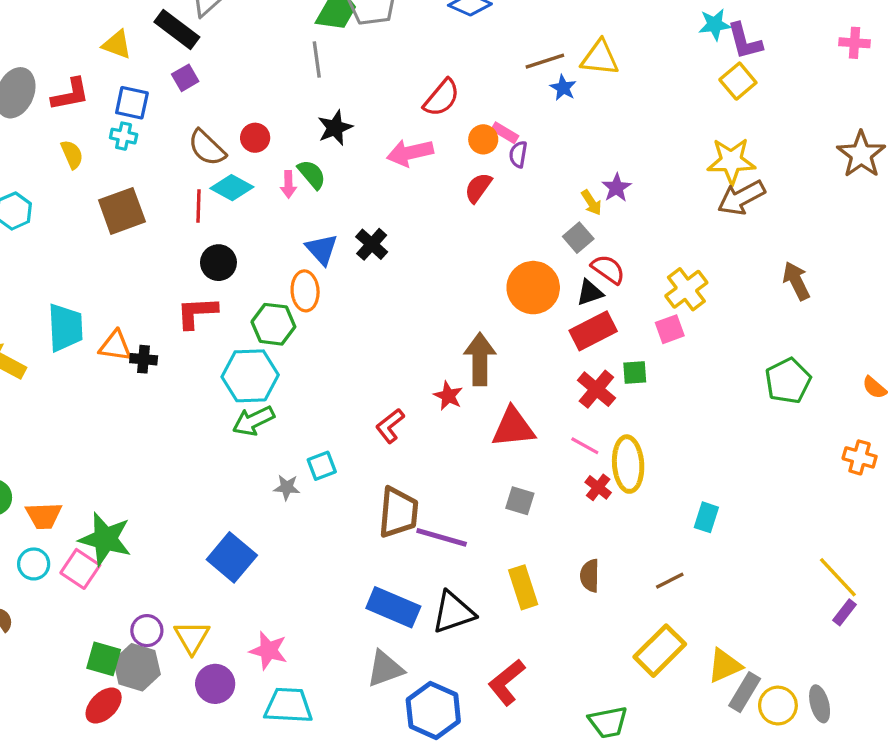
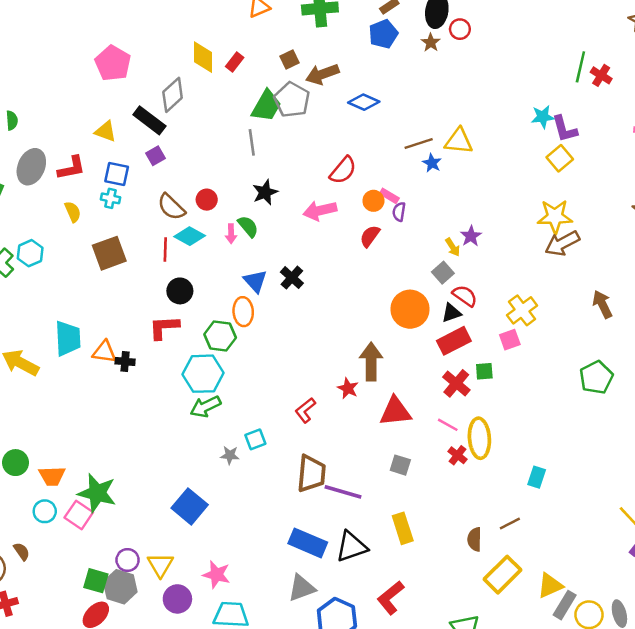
brown semicircle: (590, 576) -> (475, 539), moved

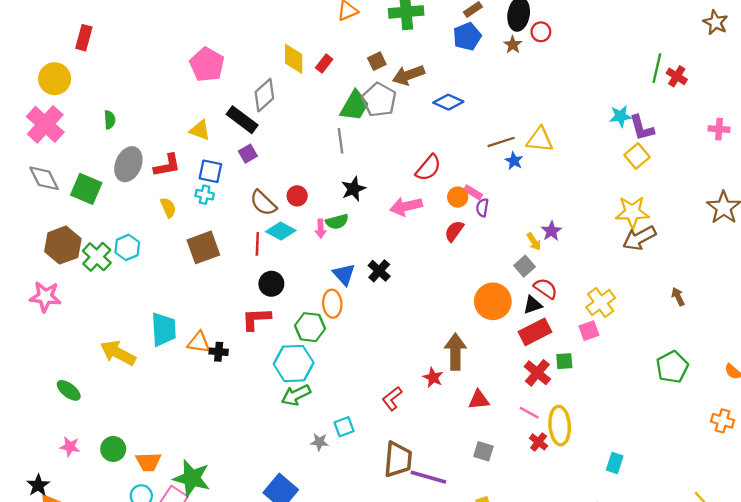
green semicircle: (248, 226) -> (337, 222), turned 115
brown arrow: (602, 304) -> (678, 297), size x0.7
red triangle: (395, 411) -> (479, 400), size x0.7

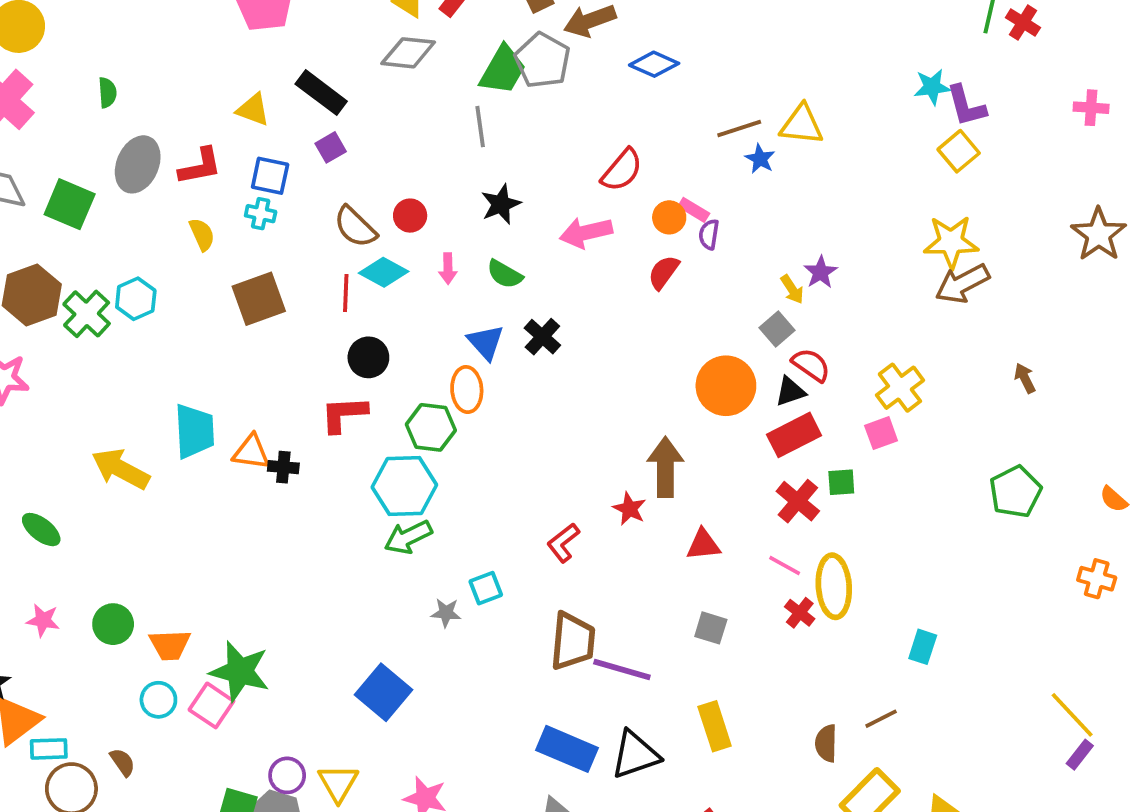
gray diamond: (264, 95) -> (408, 53), moved, turned 48
green semicircle: (337, 222) -> (505, 274), moved, turned 45

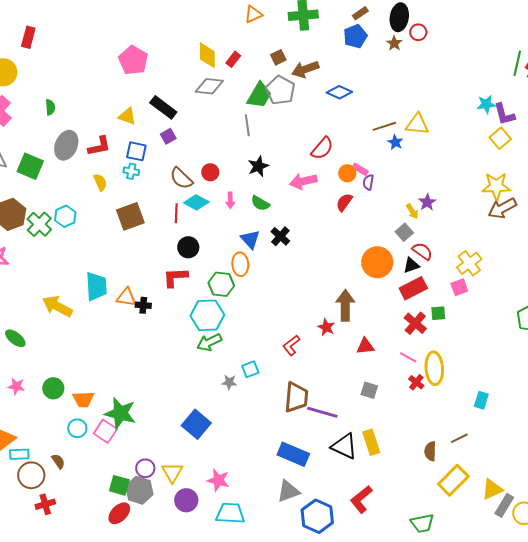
black triangle: (635, 755) -> (344, 446), moved, turned 44

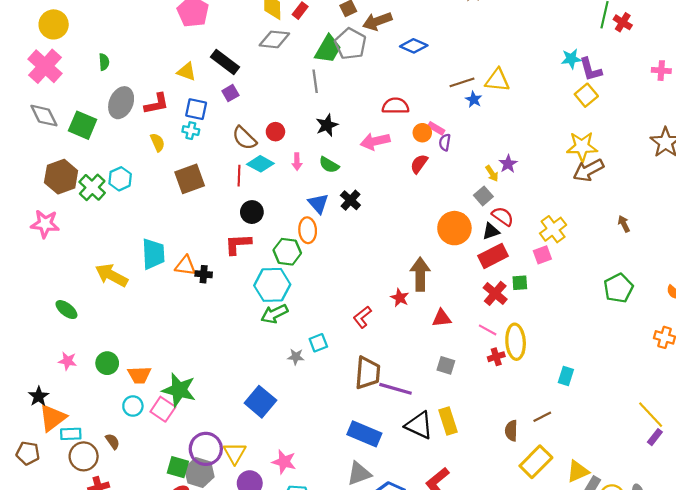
red semicircle: (322, 148) -> (395, 106), turned -130
red cross: (416, 382) -> (496, 357), turned 35
purple circle: (145, 468) -> (206, 449), size x1.6

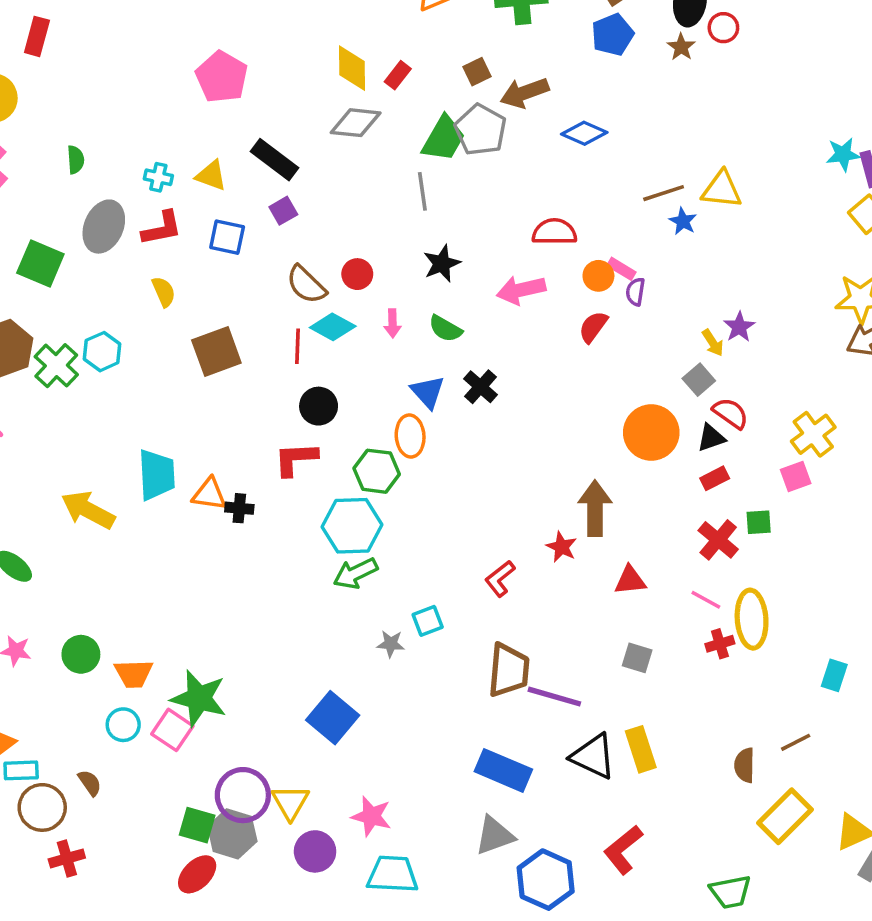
cyan cross: (191, 131) -> (158, 177), moved
red rectangle: (493, 256) -> (715, 478), size x0.6

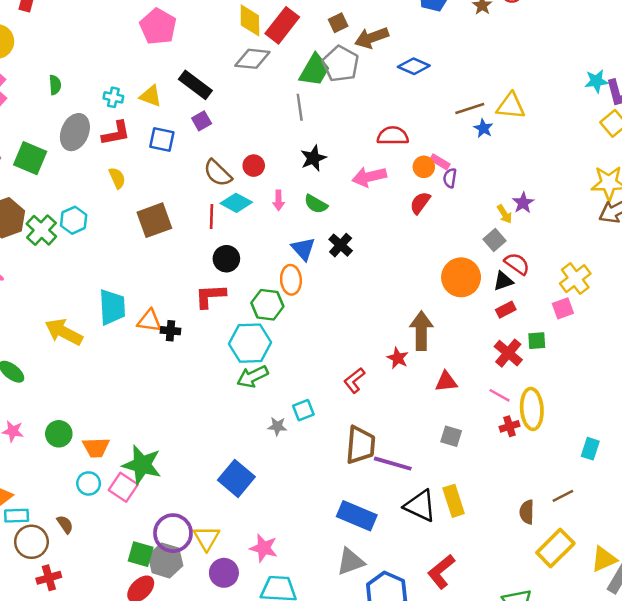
red rectangle: (398, 75) -> (282, 25), size x1.8

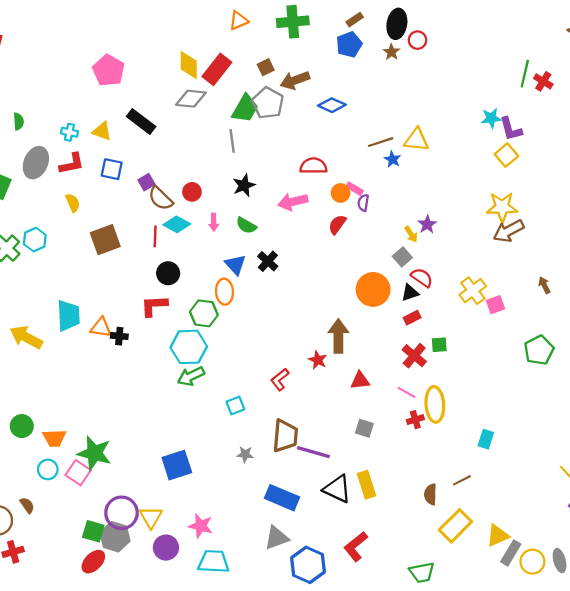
purple square: (202, 121) -> (146, 182), moved
pink square: (563, 308) -> (496, 305), moved
gray star: (277, 426) -> (245, 454), moved
blue square: (236, 478) -> (177, 465), turned 32

